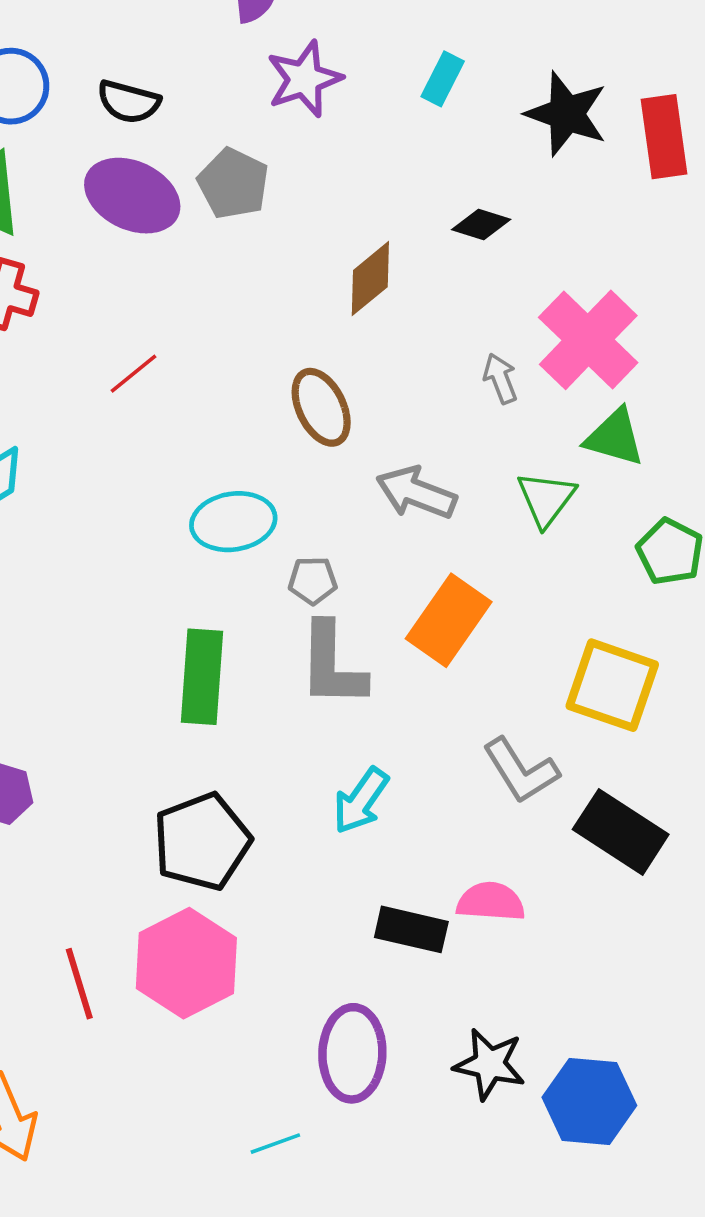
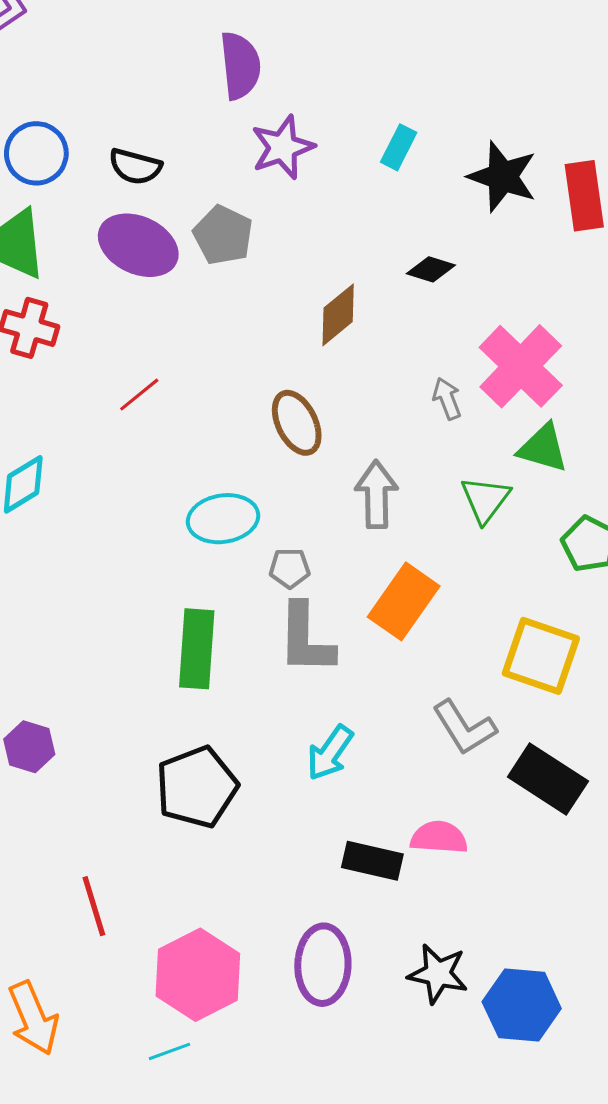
gray arrow: (416, 493) -> (376, 494), turned 68
pink hexagon: (186, 963) -> (198, 975), moved
cyan line: (275, 1144) -> (170, 1051), moved

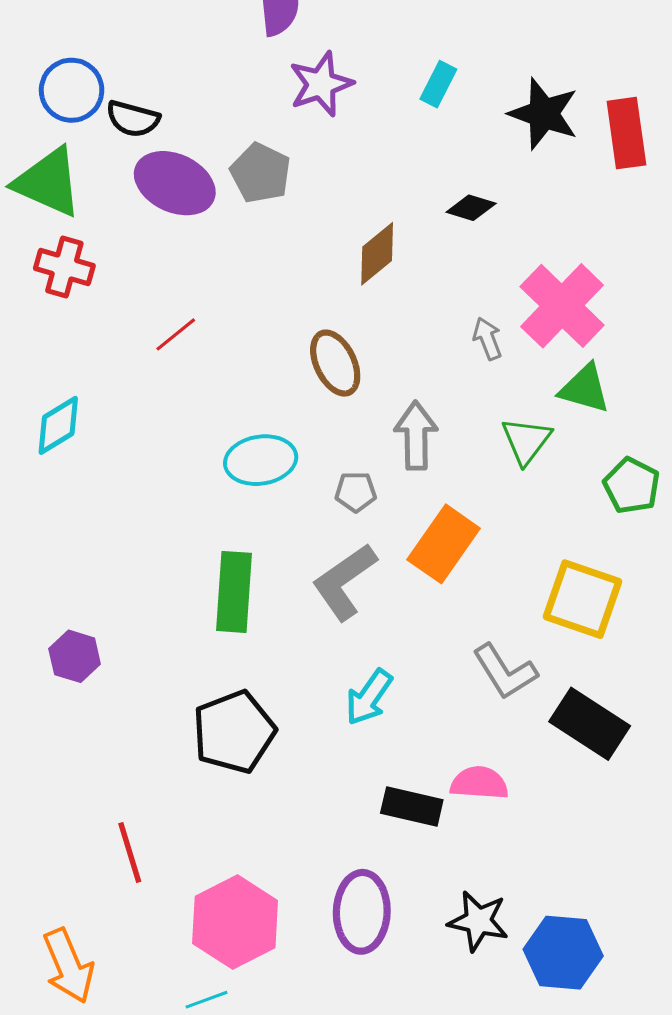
black semicircle: (135, 166) -> (133, 119), moved
gray pentagon: (290, 568) -> (356, 492), moved
gray L-shape: (306, 639) -> (344, 582), turned 54
purple hexagon: (29, 747) -> (75, 656), moved

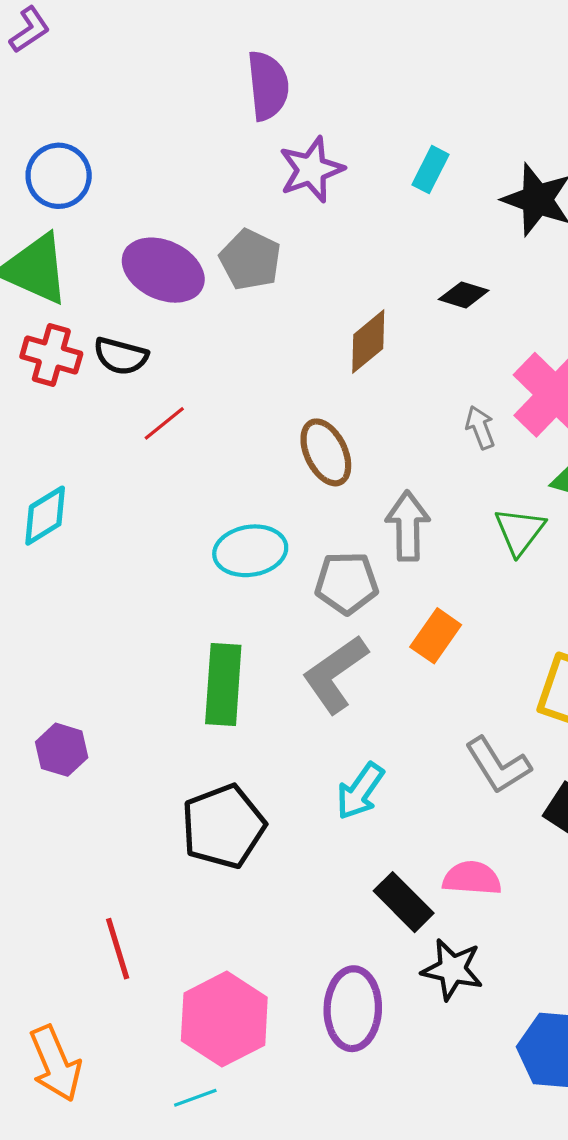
black semicircle: (133, 119) -> (121, 356), moved
gray pentagon: (356, 492) -> (347, 583), size x1.5
orange rectangle: (444, 544) -> (436, 636), size x0.7
black rectangle: (412, 807) -> (404, 902), turned 32
black star: (478, 921) -> (452, 969), moved

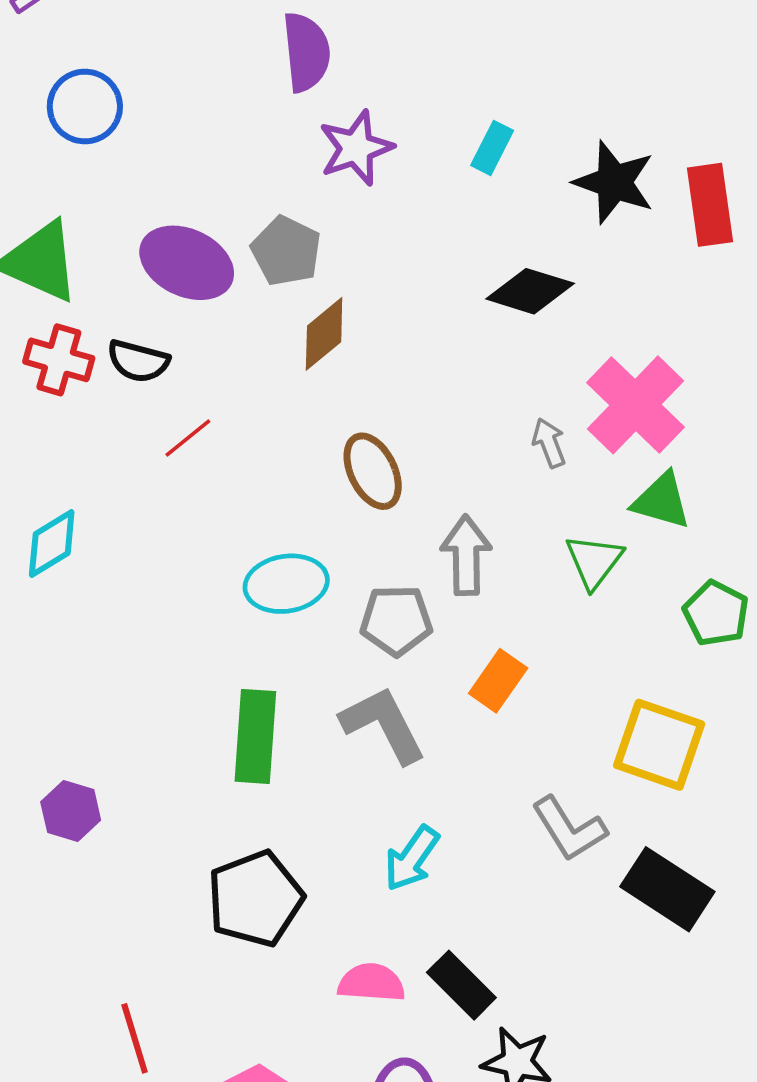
blue circle: (59, 176) -> (85, 106), moved
black diamond: (464, 295) -> (530, 291), size x1.5
brown diamond: (368, 342) -> (324, 334), moved
gray L-shape: (335, 674) -> (383, 725), turned 98
pink semicircle: (472, 878) -> (371, 983), moved

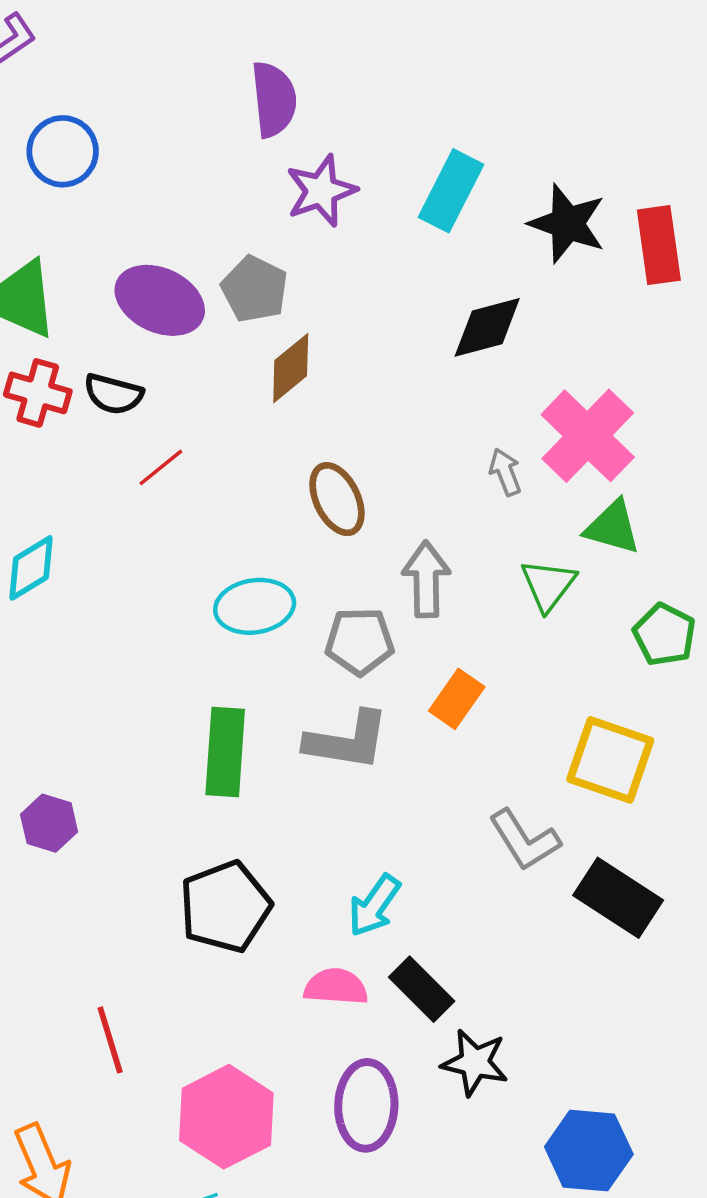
cyan rectangle: (492, 148) -> (451, 191), size x1.6
black diamond: (530, 291) -> (487, 327), turned -32
gray L-shape: (383, 725) -> (347, 741), turned 126
cyan arrow: (412, 858) -> (374, 906), moved

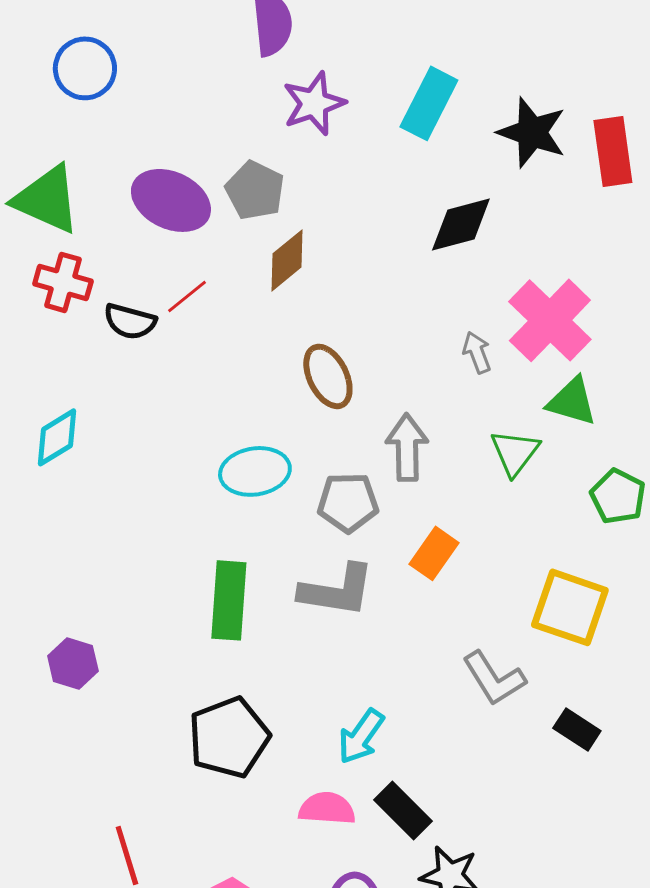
black semicircle: (113, 394) -> (130, 321), moved
red line: (161, 467) -> (187, 296), moved
black rectangle: (618, 898) -> (577, 729), size x0.6

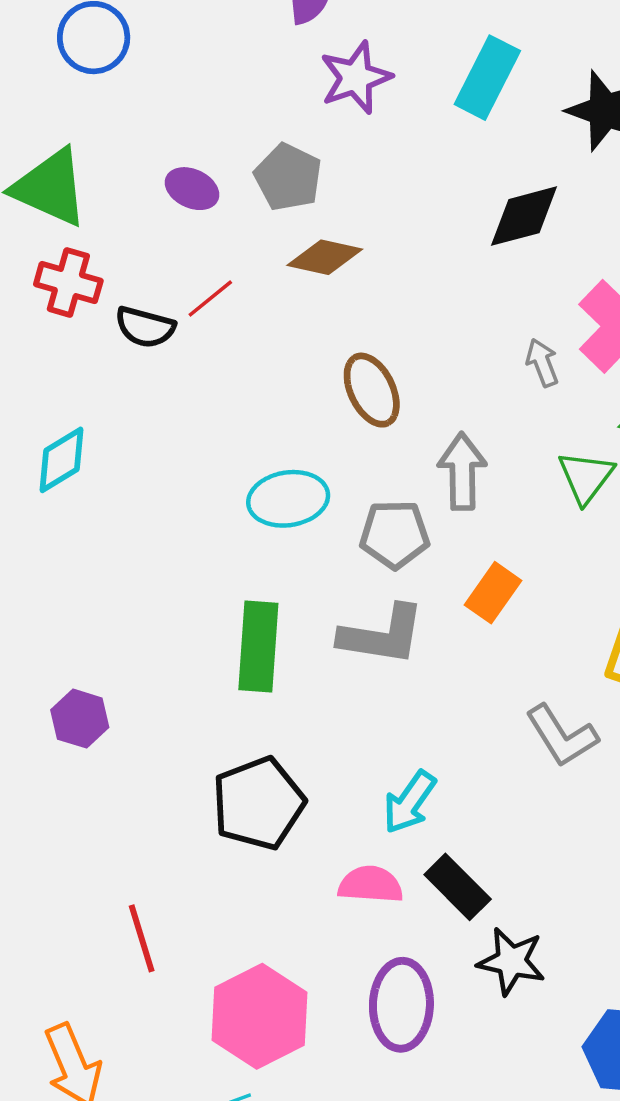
purple ellipse: (171, 200) -> (192, 189), size x0.6
brown diamond: (287, 260) -> (325, 257), turned 52

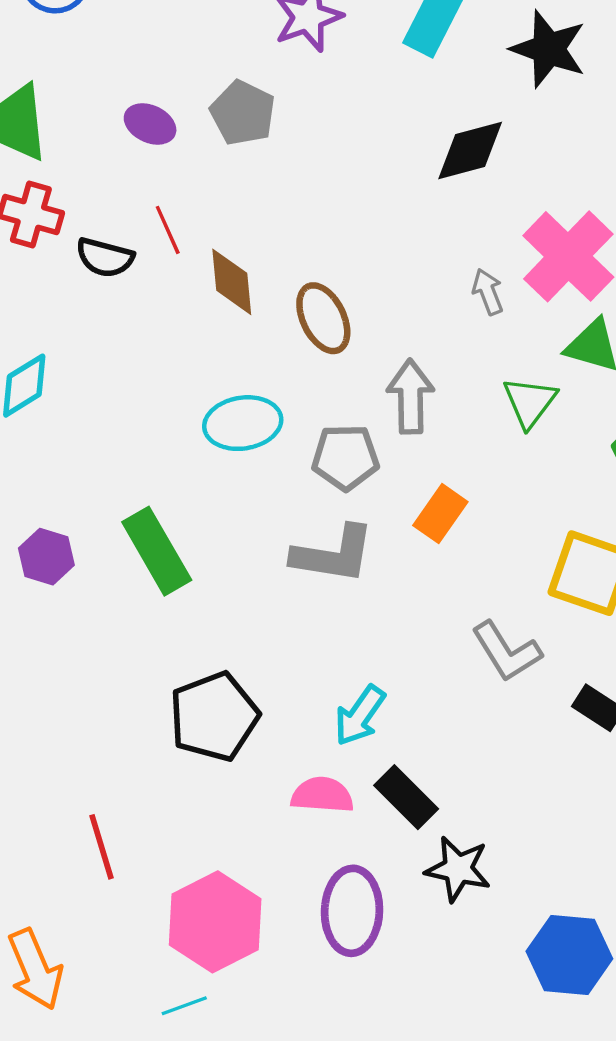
brown diamond: (325, 257) -> (232, 282), moved, turned 72
red line: (210, 299) -> (168, 230), turned -75
green rectangle: (258, 646) -> (157, 551), moved, turned -34
purple hexagon: (80, 719) -> (46, 557), moved

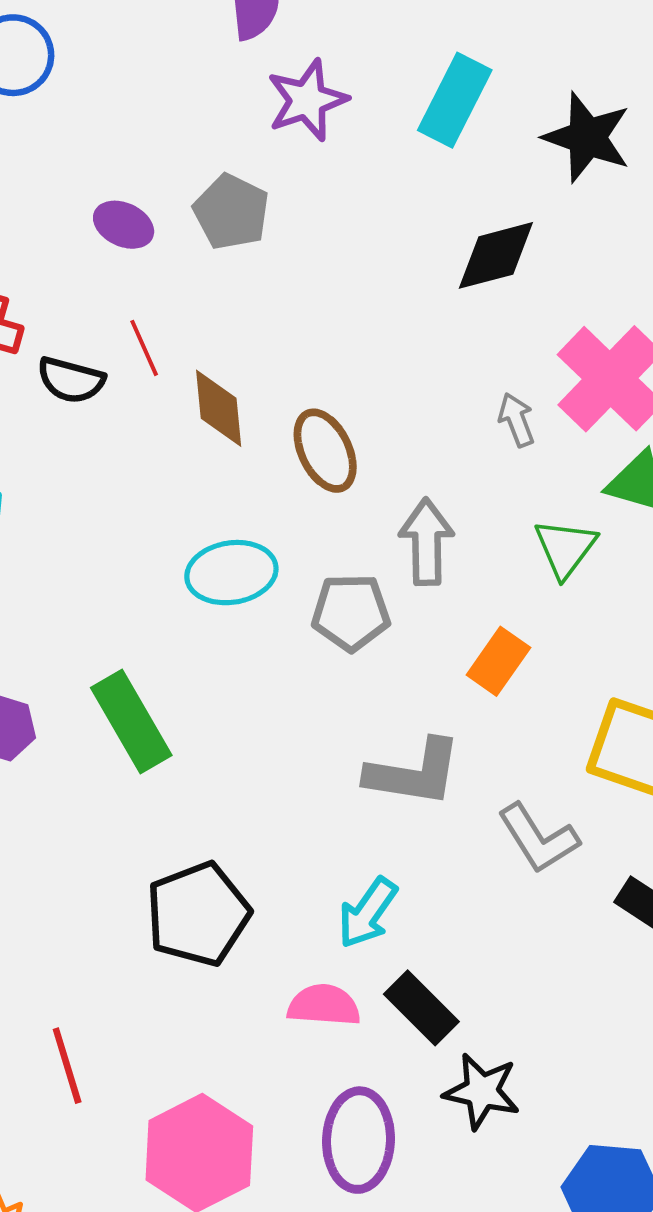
orange rectangle: (440, 514) -> (498, 661), moved
gray L-shape: (333, 554) -> (414, 773), moved

